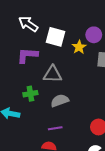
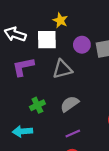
purple circle: (94, 35) -> (82, 45), moved
yellow star: (79, 47) -> (60, 20), moved
gray triangle: (53, 74) -> (62, 69), moved

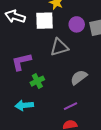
purple L-shape: (23, 67) -> (21, 62), moved
gray semicircle: (70, 104) -> (79, 77), moved

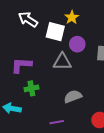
purple circle: (77, 24) -> (77, 44), moved

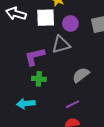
purple L-shape: (21, 65) -> (35, 57), moved
green cross: (31, 88) -> (39, 79), turned 32

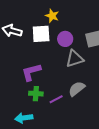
gray triangle: (61, 45) -> (75, 59), moved
purple line: (73, 104) -> (56, 99), moved

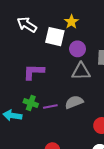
green cross: (36, 94) -> (31, 103), moved

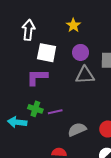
white arrow: (27, 25) -> (28, 30), turned 66
white square: (55, 37) -> (47, 53), moved
gray semicircle: (74, 102) -> (77, 130), moved

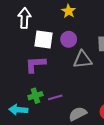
purple circle: (81, 52) -> (69, 39), moved
green cross: (35, 109) -> (35, 96), turned -32

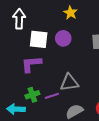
yellow star: (69, 11) -> (70, 13), moved
gray triangle: (83, 60) -> (69, 83), moved

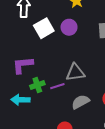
white square: (39, 39) -> (44, 28), turned -36
purple L-shape: (31, 64) -> (23, 65), moved

